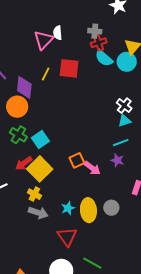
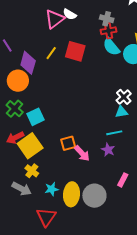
white semicircle: (58, 33) -> (70, 14), turned -64
yellow cross: (34, 194) -> (32, 171), moved
gray circle: (111, 208) -> (94, 196), size x1.5

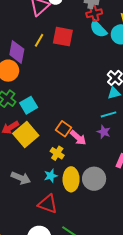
orange square: (68, 143) -> (63, 129), turned -35
yellow cross: (32, 171) -> (57, 153), moved
red triangle: (46, 217) -> (48, 204), turned -40

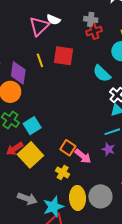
cyan semicircle: (98, 29) -> (102, 74), moved
yellow line: (39, 40) -> (40, 60), turned -48
cyan star: (51, 176) -> (53, 207), moved, size x1.5

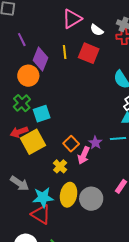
white semicircle: (53, 20) -> (97, 30), moved
purple star: (108, 149) -> (95, 143), moved
pink arrow: (83, 156) -> (84, 155), turned 60

